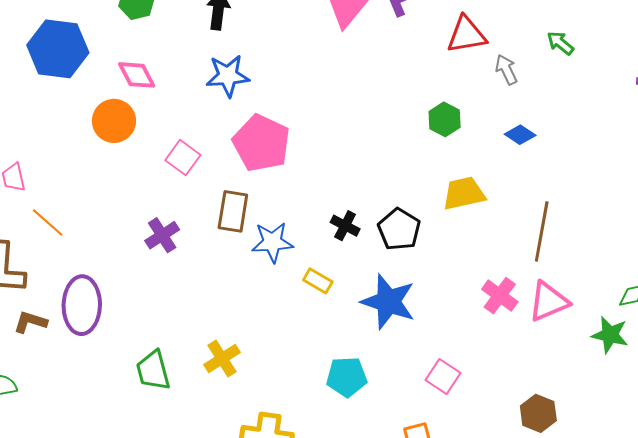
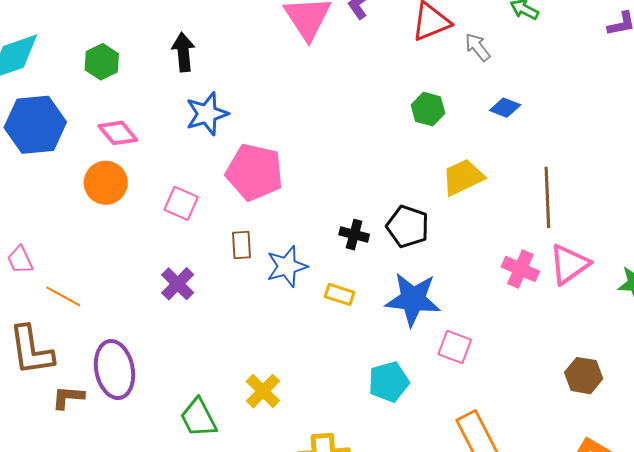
brown rectangle: (233, 211) -> (242, 245), size x0.7
pink square: (443, 376) -> (455, 347), moved

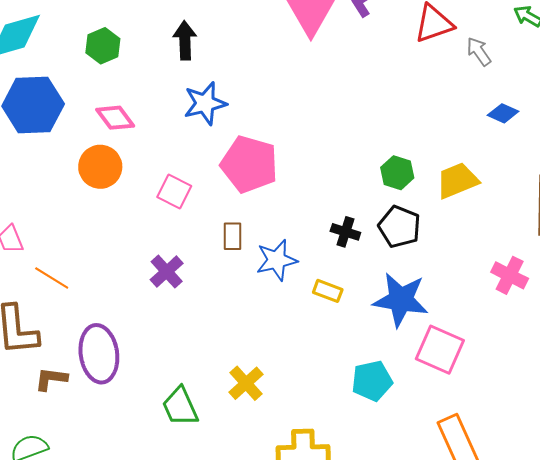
green hexagon: (428, 109) -> (397, 173), moved
pink square: (455, 347) -> (440, 350), size x1.4

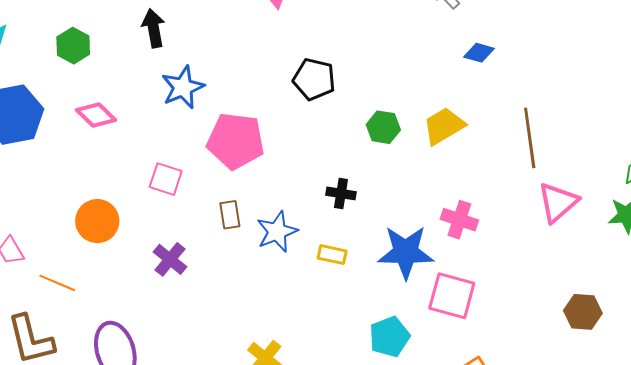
orange circle: (100, 167) -> (97, 221), moved
black pentagon: (399, 227) -> (314, 79), moved
pink cross: (510, 275) -> (459, 220), moved

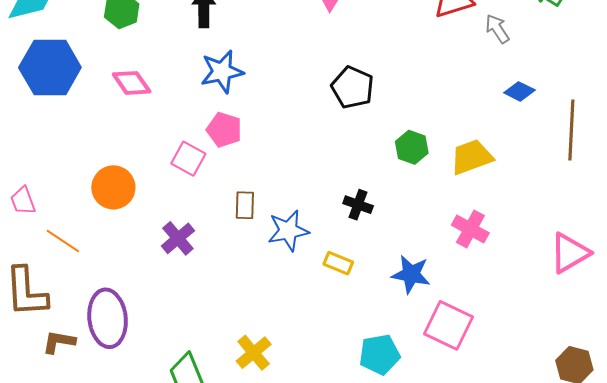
brown line: (530, 138) -> (571, 130), moved
pink pentagon: (236, 141) -> (224, 130), moved, size x0.6
pink cross: (459, 220) -> (470, 229), moved
blue star: (406, 252) -> (411, 274), size x0.7

